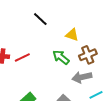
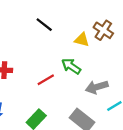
brown cross: (88, 55) -> (103, 30), moved, turned -30
red line: (22, 58) -> (46, 80), moved

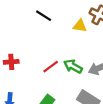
green arrow: (71, 66) -> (73, 66), moved

